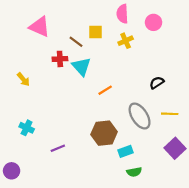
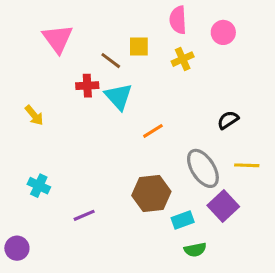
pink triangle: (40, 27) -> (58, 39), turned 30
purple square: (175, 148) -> (223, 206), moved

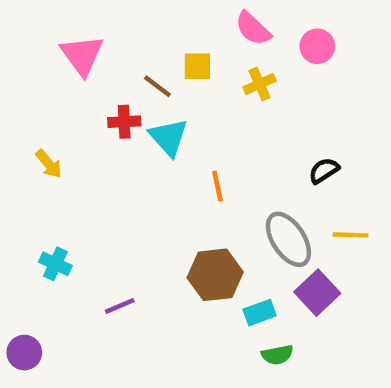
pink semicircle: (178, 20) -> (253, 28), turned -44
orange line: (153, 131) -> (217, 186), turned -70

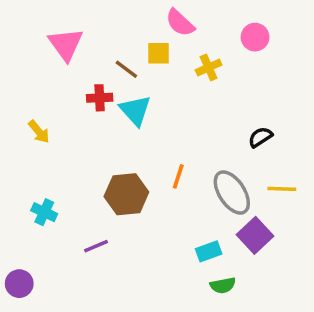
pink semicircle: (253, 28) -> (180, 23), moved
orange line: (217, 186) -> (178, 176), moved, turned 30
brown hexagon: (215, 275) -> (126, 194), moved

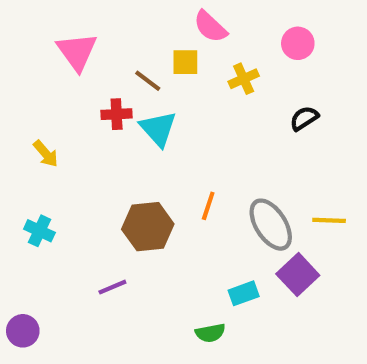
black semicircle: (260, 137) -> (304, 118), moved
cyan cross: (44, 212) -> (39, 231), moved
green semicircle: (223, 285) -> (210, 333), moved

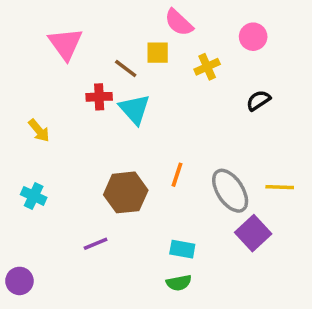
cyan rectangle: (244, 293) -> (182, 249), moved, turned 30

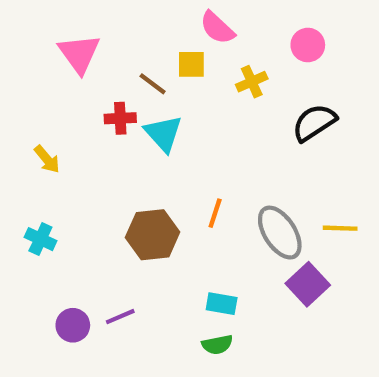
black semicircle: (258, 100) -> (314, 123), size x1.5
purple line: (96, 244) -> (120, 317), moved
purple circle: (19, 281) -> (73, 325), moved

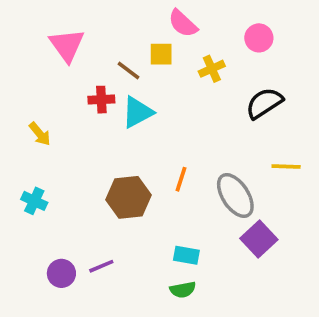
cyan triangle: (163, 133) -> (138, 112), turned 44
yellow line: (340, 228) -> (286, 167), moved

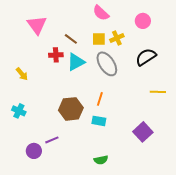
yellow square: (161, 54) -> (99, 39), moved
gray ellipse: (235, 196) -> (107, 64), moved
cyan rectangle: (186, 255) -> (99, 121), moved
purple line: (101, 266) -> (52, 140), moved

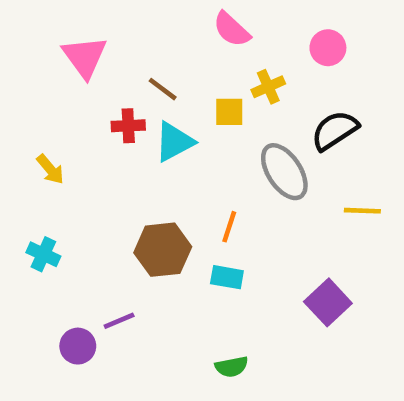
yellow square: (99, 39) -> (229, 112), moved
gray ellipse: (107, 64) -> (284, 172), moved

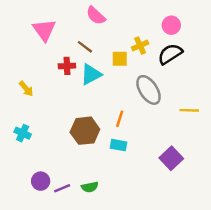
pink semicircle: (232, 29) -> (96, 16), moved
black semicircle: (335, 130) -> (170, 54), moved
purple line: (119, 321) -> (62, 188), moved
green semicircle: (232, 367) -> (90, 187), moved

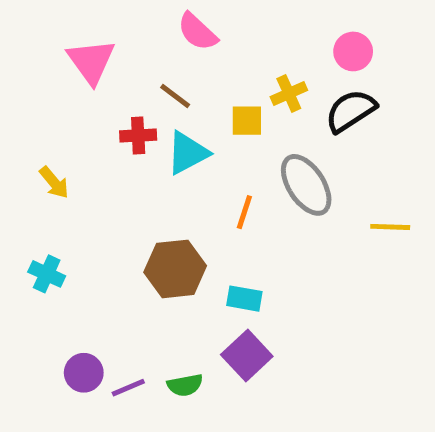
orange line: (120, 119) -> (244, 212), moved
purple square: (171, 158) -> (247, 355), moved

